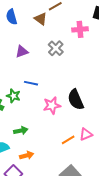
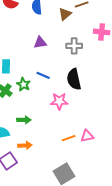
brown triangle: (41, 19) -> (65, 14), turned 32
gray cross: (56, 48) -> (74, 46), turned 35
black semicircle: (76, 100) -> (74, 79), moved

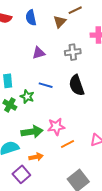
pink star: (59, 101) -> (56, 127), moved
green arrow: (24, 120) -> (32, 132), size x1.5
orange line: (69, 138) -> (68, 144), moved

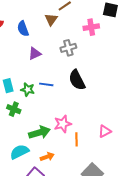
blue semicircle: (31, 18) -> (23, 29), moved
green star: (27, 97) -> (28, 90), moved
orange line: (68, 144) -> (76, 139), turned -56

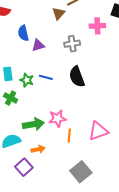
blue semicircle: (23, 29) -> (23, 33), moved
pink triangle: (105, 131) -> (98, 131), size x1.5

